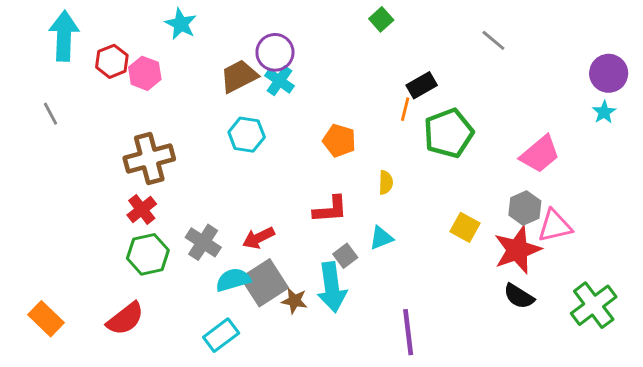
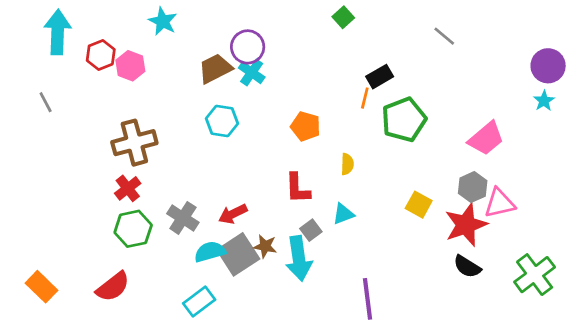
red L-shape: (330, 209) -> (297, 188), turned 92
brown star: (294, 301) -> (265, 246), moved

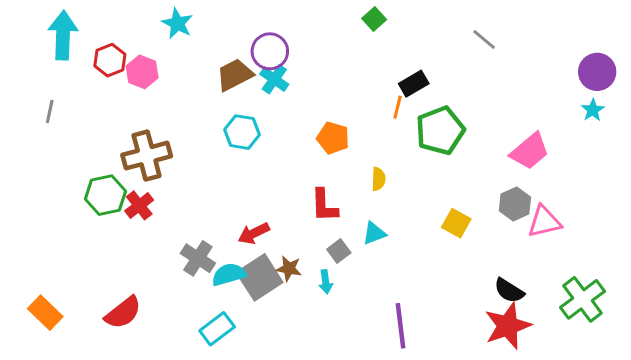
gray line: (46, 102) -> (50, 112), turned 40
gray cross: (183, 218) -> (198, 258), moved
red star: (466, 225) -> (508, 326), moved
green hexagon: (133, 229) -> (105, 195), moved
cyan arrow: (299, 258) -> (326, 282), size x0.5

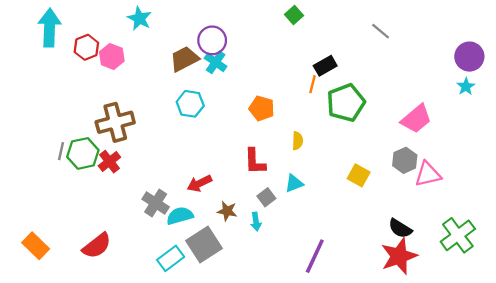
gray line: (50, 112) -> (61, 151), moved
gray square: (260, 277) -> (204, 245), moved
purple line: (400, 326) -> (315, 256), turned 32

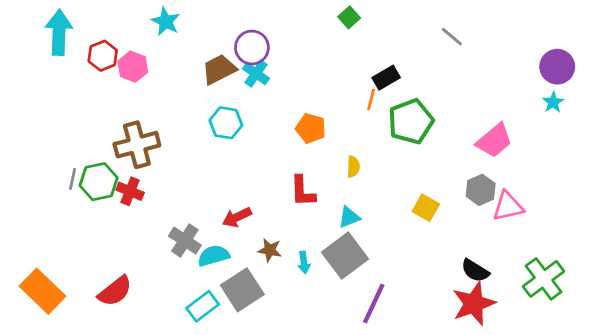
red cross: (109, 162) -> (130, 191), turned -30
gray square: (266, 197) -> (345, 256), moved, size x2.0
orange rectangle: (36, 246) -> (42, 291), size x1.4

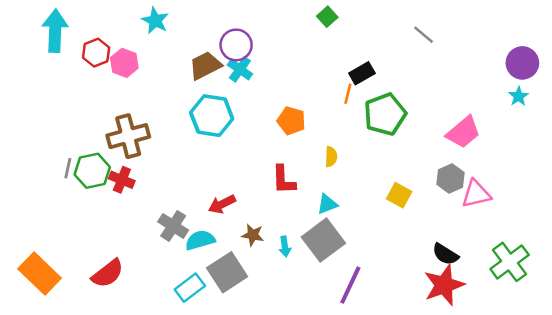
cyan hexagon: (226, 123) -> (212, 116), size x1.4

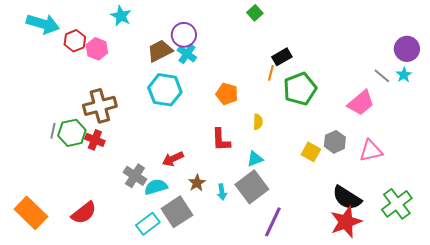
cyan arrow: (55, 31) -> (43, 24), turned 104
gray line: (424, 35) -> (382, 76), moved
gray hexagon: (450, 178) -> (335, 142), moved
brown star: (253, 235) -> (197, 183), turned 30
black semicircle: (445, 254) -> (347, 198), size x1.4

